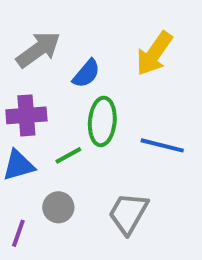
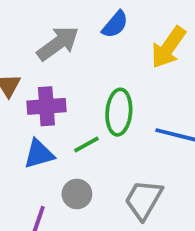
blue semicircle: (86, 73) -> (115, 24), moved

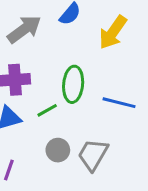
gray circle: (77, 194) -> (58, 150), moved

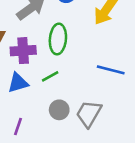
green ellipse: (73, 84) -> (58, 39), moved

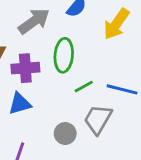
green line: (50, 76) -> (84, 87), moved
gray trapezoid: (89, 114) -> (98, 119), moved

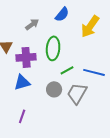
gray arrow: (34, 21) -> (32, 24), size x0.6
gray circle: (65, 133) -> (54, 89), moved

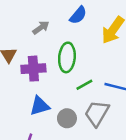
blue triangle: (22, 82) -> (40, 106), moved
gray circle: (54, 89) -> (67, 118), moved

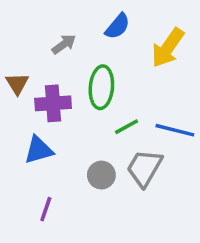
blue triangle: (40, 106) -> (39, 150), moved

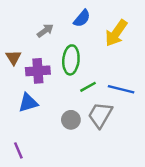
purple line: (46, 209) -> (18, 150), moved, turned -42

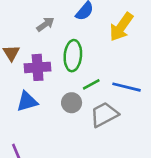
gray trapezoid: (100, 115) -> (104, 114), turned 32
gray circle: (71, 120) -> (72, 103), moved

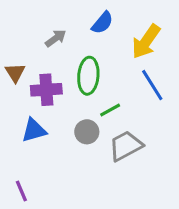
blue line: (126, 87) -> (152, 85), moved, turned 44

